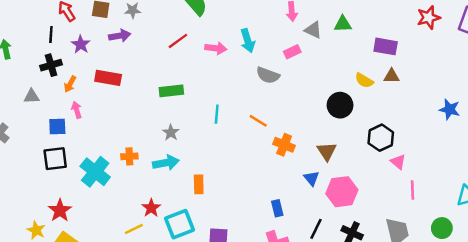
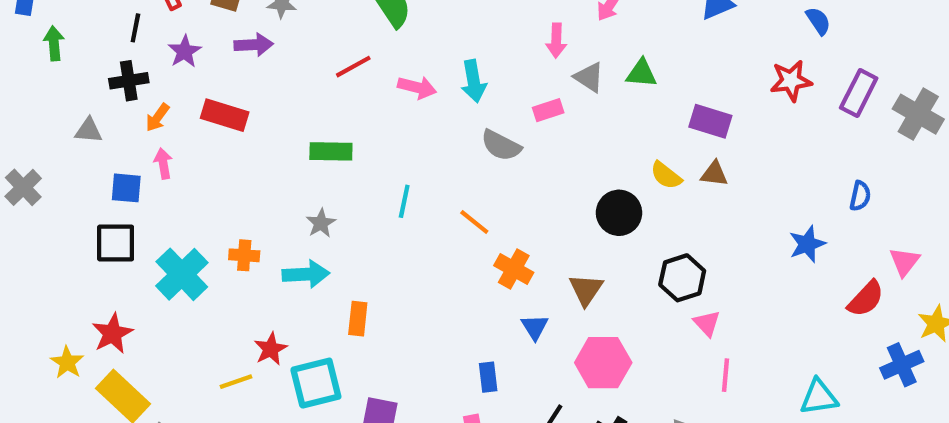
blue star: (450, 109) -> (807, 244), turned 30
blue triangle: (311, 178) -> (535, 327), moved

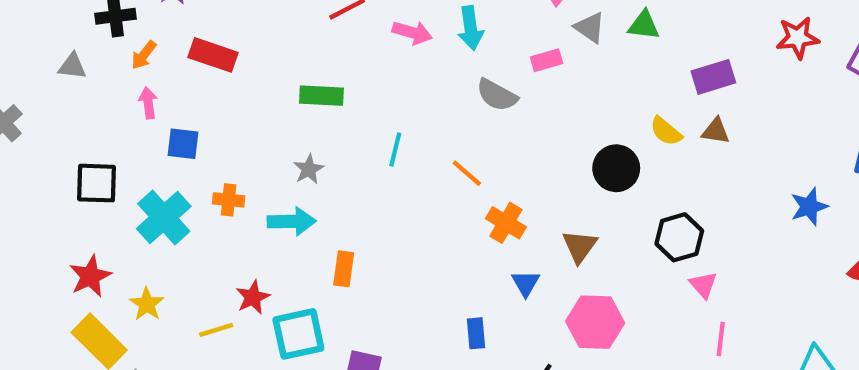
purple rectangle: (710, 121) -> (713, 77), turned -36
blue square: (126, 188) -> (183, 144), moved
yellow star: (67, 362) -> (147, 304), moved

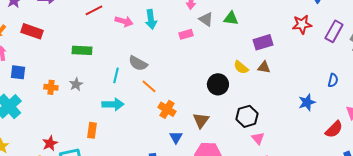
gray semicircle: (497, 95) -> (138, 63), moved
orange cross: (229, 200) -> (51, 87), moved
cyan arrow: (292, 221) -> (113, 104), moved

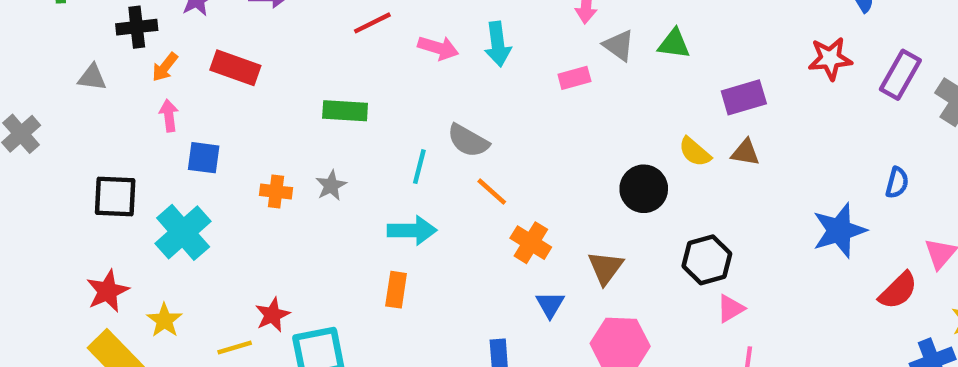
blue star: (307, 102) -> (839, 230), size x1.4
orange rectangle: (92, 130) -> (396, 290), moved
pink triangle: (258, 138) -> (731, 309), turned 40

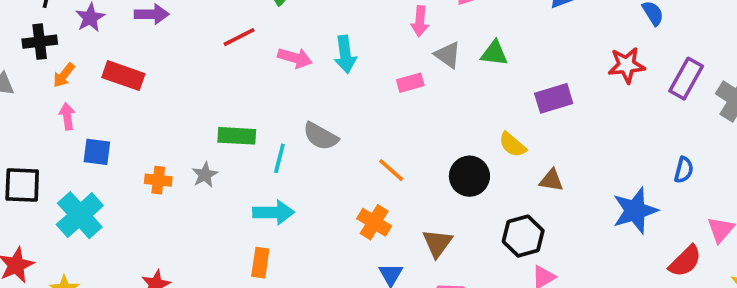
green rectangle: (345, 111) -> (237, 136), moved
brown triangle: (745, 152) -> (551, 180), moved
orange line: (492, 192) -> (391, 170), moved

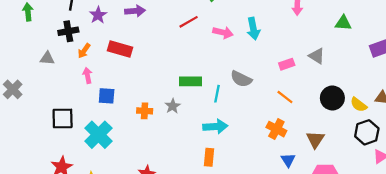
gray triangle: (448, 55) -> (317, 56), moved
pink rectangle: (410, 83) -> (287, 64), moved
yellow semicircle: (512, 145) -> (359, 105), moved

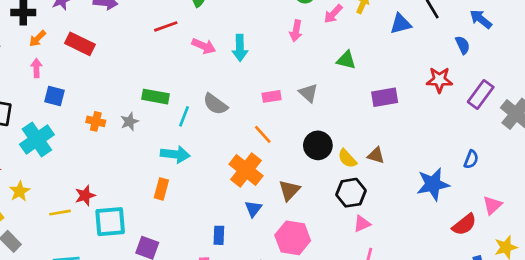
orange cross: (276, 129) -> (246, 170), size x1.4

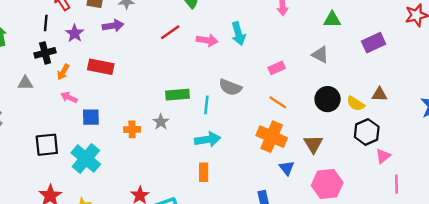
pink arrow: (36, 68) -> (69, 97), turned -49
gray triangle: (308, 93) -> (320, 55), moved

